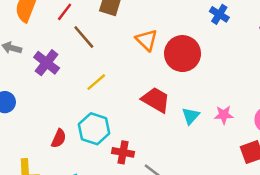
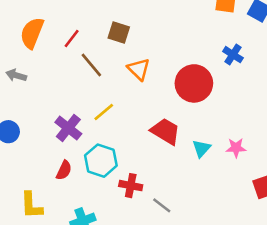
blue cross: (219, 14) -> (233, 55), moved
orange triangle: (146, 40) -> (139, 69), moved
purple cross: (47, 63) -> (68, 128), moved

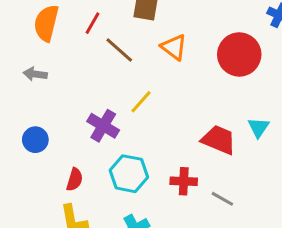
red trapezoid: (165, 131) -> (219, 140), moved
cyan hexagon: (101, 161) -> (129, 174), moved
red semicircle: (64, 170) -> (75, 180), moved

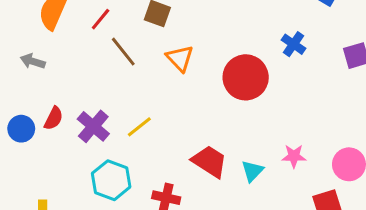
yellow line: (141, 102) -> (139, 127), moved
cyan triangle: (258, 127) -> (252, 171), moved
red semicircle: (75, 180) -> (54, 118), moved

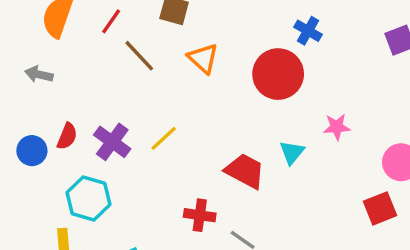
blue cross: (293, 44) -> (308, 31), moved
pink star: (294, 156) -> (337, 127), moved
cyan triangle: (252, 171) -> (292, 152), moved
cyan hexagon: (111, 180) -> (88, 199), moved

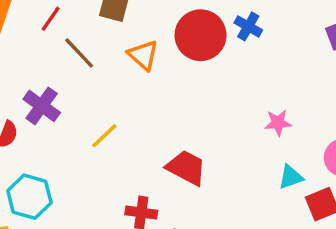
red circle: (278, 74) -> (201, 35), moved
purple cross: (112, 142) -> (42, 106), moved
cyan triangle: (292, 152) -> (291, 177), moved, turned 32

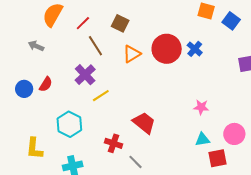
orange triangle: (143, 55) -> (132, 54), turned 36
purple cross: (42, 106) -> (85, 75), moved
cyan hexagon: (29, 197) -> (69, 124), moved

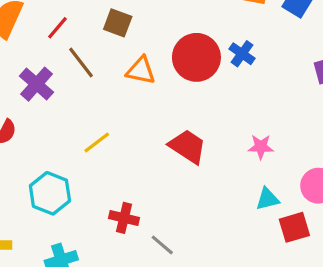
orange triangle: (132, 54) -> (141, 71), turned 48
purple cross: (85, 75) -> (37, 84), moved
red trapezoid: (144, 123) -> (188, 146), moved

